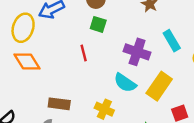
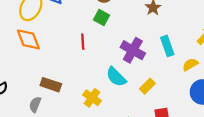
yellow rectangle: (159, 86) -> (147, 86), size x0.6

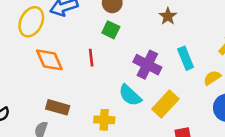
orange diamond: (28, 39) -> (49, 60), moved
yellow rectangle: (147, 86) -> (165, 104), size x1.5
yellow cross: (92, 98) -> (104, 120), turned -30

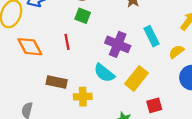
brown rectangle: (58, 107) -> (57, 82), moved

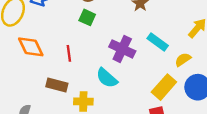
cyan rectangle: (151, 36) -> (158, 42), turned -30
red line: (67, 42) -> (69, 53), moved
yellow rectangle: (136, 78) -> (164, 87), moved

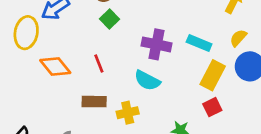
green square: (87, 17) -> (110, 19), turned 35
cyan rectangle: (158, 42) -> (199, 43), moved
yellow semicircle: (183, 60) -> (238, 38), moved

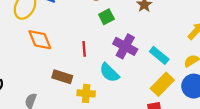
green square: (110, 19) -> (106, 17), moved
red line: (99, 64) -> (84, 49), moved

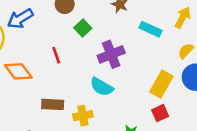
purple cross: (125, 46) -> (111, 54), turned -35
red line: (84, 49) -> (56, 55), moved
cyan rectangle: (159, 55) -> (150, 29), moved

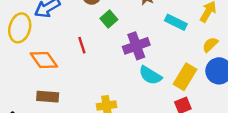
cyan semicircle: (102, 87) -> (150, 75), moved
brown rectangle: (53, 104) -> (48, 97), moved

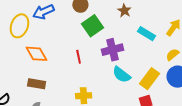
green square: (109, 19) -> (92, 26), size x1.5
red line: (82, 45) -> (79, 57), moved

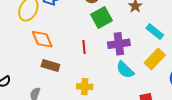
yellow rectangle: (150, 79) -> (155, 59), moved
brown rectangle: (37, 84) -> (50, 66), moved

